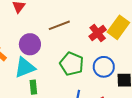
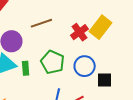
green rectangle: (33, 87) -> (26, 68), moved

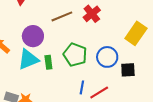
yellow rectangle: (100, 27) -> (136, 33), moved
red cross: (79, 32) -> (92, 14), moved

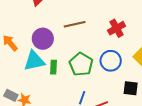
red cross: (92, 14) -> (117, 28), moved
blue circle: (107, 57) -> (111, 61), moved

